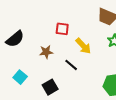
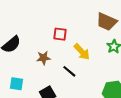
cyan square: (20, 77) -> (17, 84), turned -32

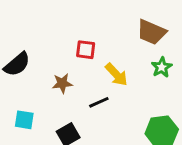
black line: (69, 71) -> (99, 102), turned -64

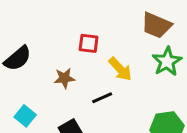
green star: (162, 67) -> (167, 61), size x1.4
cyan square: (24, 120) -> (25, 116), turned 30

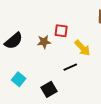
brown star: (64, 78) -> (44, 42), moved

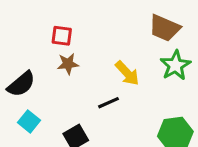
red square: (61, 31) -> (62, 36), moved
black semicircle: (14, 41) -> (21, 84), moved

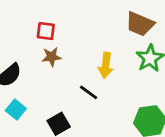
yellow arrow: (127, 73) -> (106, 65), turned 50
black line: (108, 103) -> (89, 92), turned 60

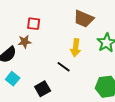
brown trapezoid: (140, 24) -> (84, 19), moved
brown star: (51, 57) -> (25, 42), moved

